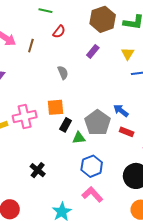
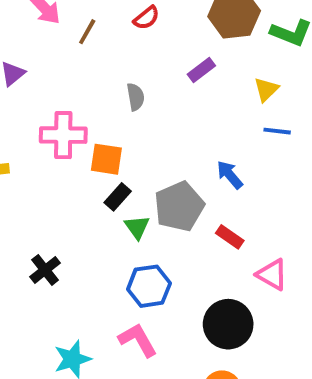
blue arrow: (121, 111) -> (230, 175), moved
pink cross: (25, 117) -> (63, 135), moved
green triangle: (79, 138) -> (137, 227), turned 48

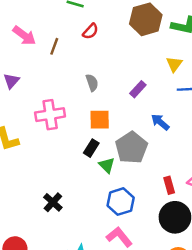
purple rectangle: (201, 70) -> (138, 89), moved
orange square: (106, 159) -> (100, 120), moved
red rectangle: (230, 237) -> (169, 185), moved, turned 49

